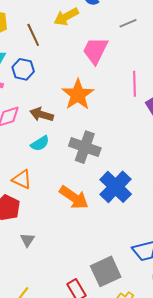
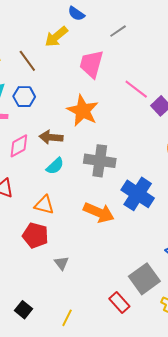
pink line: (135, 84) -> (136, 89), turned -40

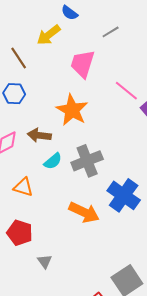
gray cross: (100, 161) -> (87, 161), turned -32
cyan semicircle: (55, 166) -> (53, 161), moved
orange triangle: (44, 205) -> (23, 187), moved

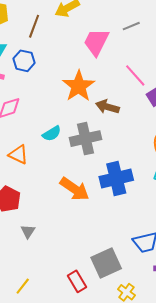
gray line: (111, 32) -> (131, 26), moved
brown line: (19, 58) -> (34, 26), turned 45
brown arrow: (39, 135) -> (107, 107), moved
blue cross: (124, 195) -> (116, 178), turned 32

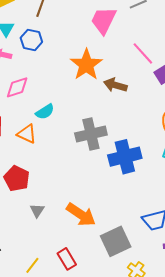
cyan semicircle: (52, 134) -> (45, 112), moved
gray cross: (86, 139) -> (91, 134), moved
orange arrow: (74, 189) -> (81, 215), moved
red rectangle: (77, 281) -> (67, 259), moved

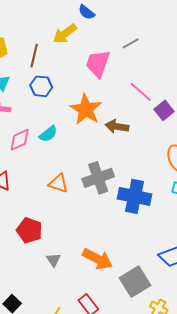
blue hexagon: (31, 40) -> (41, 86), moved
cyan semicircle: (45, 112) -> (48, 134), moved
orange triangle: (27, 134) -> (58, 183), moved
blue cross: (125, 157) -> (135, 196), turned 32

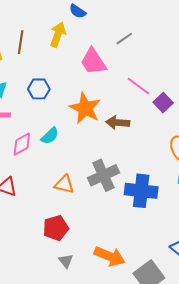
yellow arrow: (65, 34) -> (58, 34), turned 150
brown line: (34, 56) -> (21, 42), moved
pink trapezoid: (98, 64) -> (93, 62), turned -48
red pentagon: (29, 230) -> (56, 228), moved, turned -30

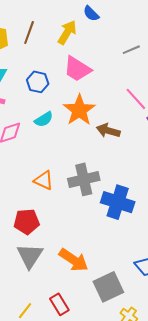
pink trapezoid: (93, 62) -> (77, 69), moved, turned -36
cyan semicircle: (50, 136) -> (44, 119), moved
gray triangle: (66, 261) -> (30, 256), size x1.8

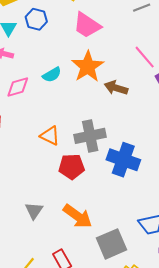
blue hexagon: (38, 82) -> (36, 19), moved
red pentagon: (27, 222) -> (72, 167), moved
gray triangle: (30, 256) -> (34, 211), size x0.7

